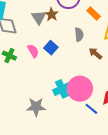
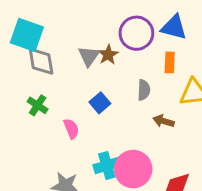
orange rectangle: (94, 13) -> (170, 62), turned 40
pink semicircle: (33, 51) -> (71, 129), moved
brown arrow: (95, 53) -> (164, 121), turned -32

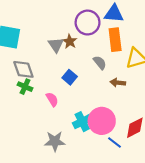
gray diamond: (41, 61) -> (23, 69), moved
orange rectangle: (170, 62) -> (115, 40), size x1.5
gray semicircle: (144, 90) -> (100, 63), turned -32

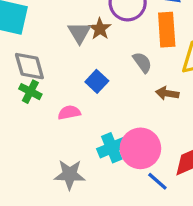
pink semicircle: (52, 99) -> (69, 113), turned -72

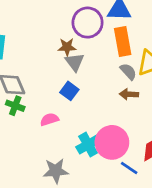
brown star: (100, 29) -> (67, 47), turned -30
gray triangle: (79, 33) -> (75, 62), moved
gray semicircle: (142, 62) -> (128, 72), moved

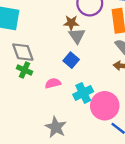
cyan cross: (88, 145) -> (83, 93), moved
gray star: (56, 171) -> (56, 127), turned 30

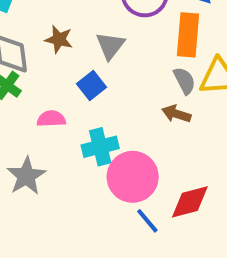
brown star: (71, 23) -> (59, 39), moved
gray star: (56, 127) -> (26, 176), moved

